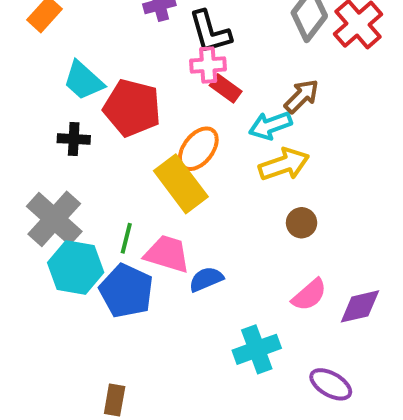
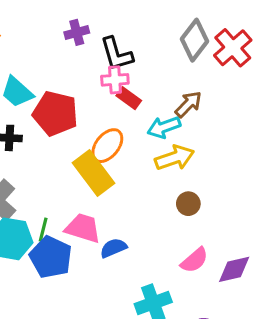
green line: (126, 238) -> (43, 230), moved

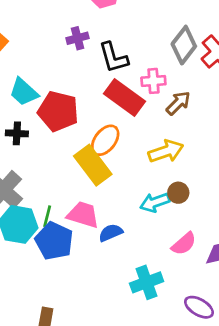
pink cross: (115, 80) -> (153, 81), moved
red rectangle: (129, 98) -> (124, 97), size x1.8
cyan arrow: (164, 127) -> (155, 202), moved

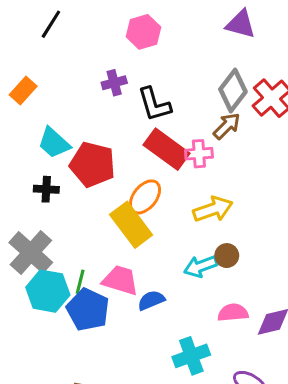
pink cross: (153, 81) -> (199, 154), moved
brown arrow: (178, 103) -> (227, 126), moved
pink semicircle: (184, 244) -> (233, 313), turned -144

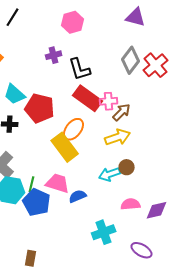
brown arrow: (227, 126) -> (122, 112), moved

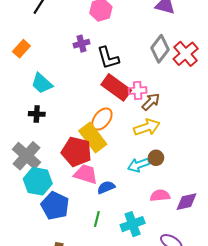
red pentagon: (40, 108) -> (76, 152), moved
green line: (32, 184) -> (97, 219), moved
blue pentagon: (37, 202) -> (55, 206), moved

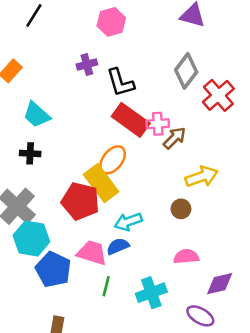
red cross: (186, 54) -> (218, 95), moved
yellow arrow: (147, 127) -> (202, 177), moved
cyan arrow: (139, 165) -> (128, 222), moved
pink trapezoid: (86, 174) -> (92, 253), moved
purple diamond: (187, 202) -> (220, 284), moved

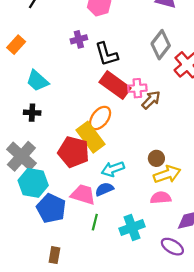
yellow arrow: (202, 177) -> (167, 174), moved

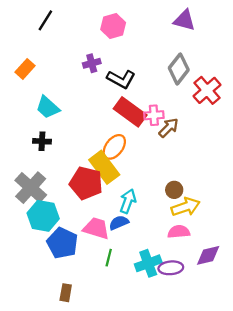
black L-shape: (106, 54) -> (121, 79), turned -45
cyan arrow: (113, 169) -> (128, 201), turned 130
purple ellipse: (172, 247) -> (171, 268), moved, turned -35

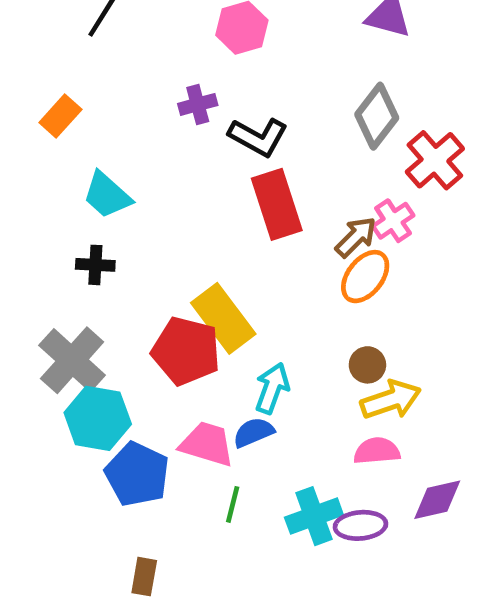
red rectangle: (130, 112) -> (277, 204), turned 36
pink cross: (154, 115) -> (393, 221), moved, turned -30
orange ellipse: (114, 147) -> (365, 277), moved

